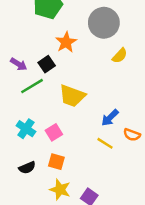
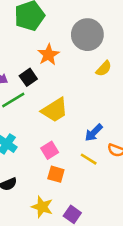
yellow trapezoid: (72, 96) -> (55, 110), turned -52
pink square: (54, 132) -> (50, 150), moved
orange square: (56, 162) -> (56, 174), moved

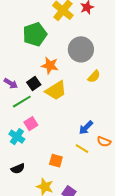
orange star: (48, 55) -> (50, 65), turned -30
yellow trapezoid: (55, 110) -> (56, 91), moved
pink square: (50, 150) -> (31, 124), moved

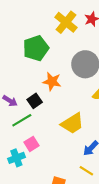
yellow trapezoid: (56, 91) -> (72, 123), moved
cyan cross: (17, 137) -> (16, 158), turned 35

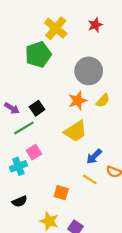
yellow cross: (66, 22) -> (56, 28), moved
orange star: (52, 81) -> (78, 101), moved, turned -30

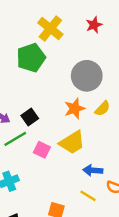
pink square: (34, 152) -> (42, 150), moved, turned -32
blue arrow: (94, 156) -> (93, 170), turned 49

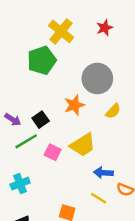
orange star: (75, 109) -> (74, 105), moved

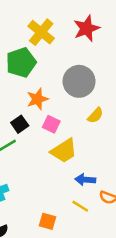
red star: (105, 28) -> (87, 28), size x1.5
orange star: (74, 105) -> (37, 99), moved
pink square: (53, 152) -> (51, 124), moved

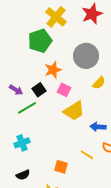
blue arrow: (85, 180) -> (98, 127), moved

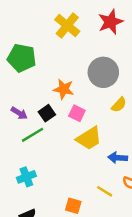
green pentagon: (40, 41) -> (22, 58), moved, turned 30
orange star: (53, 70) -> (64, 89), turned 30

